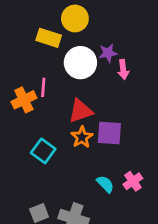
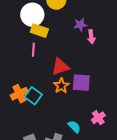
yellow rectangle: (49, 38) -> (39, 31), moved
white circle: (80, 63) -> (32, 15), moved
orange cross: (24, 100) -> (19, 94), moved
cyan semicircle: (105, 184) -> (74, 127), moved

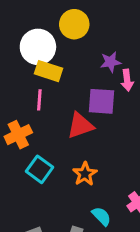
purple square: (81, 83) -> (101, 101), moved
orange star: (61, 86) -> (85, 174), moved
orange cross: (19, 94) -> (18, 135), moved

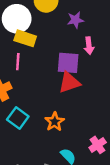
purple star: (111, 62) -> (75, 20), moved
red triangle: (80, 126) -> (69, 82), moved

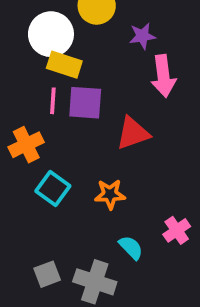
pink arrow: (89, 46) -> (163, 76), size x1.5
purple square: (68, 63) -> (85, 103), moved
orange star: (55, 122) -> (110, 194), turned 30

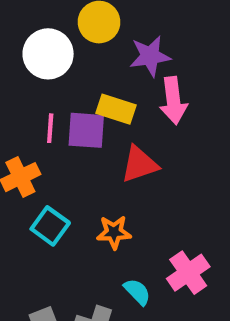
purple star: (142, 36) -> (150, 56), size x1.4
yellow rectangle: (64, 65) -> (116, 109), moved
pink cross: (177, 230) -> (188, 273), size x1.4

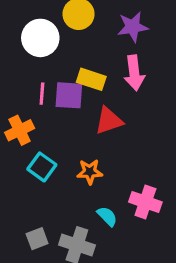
purple star: (150, 56) -> (133, 27), moved
pink cross: (188, 273) -> (145, 202), turned -36

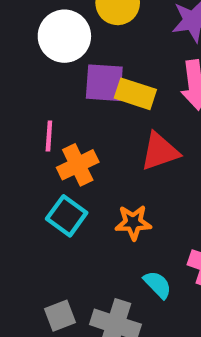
pink line: (42, 94) -> (49, 136), moved
purple square: (69, 95) -> (104, 83), moved
orange cross: (20, 130) -> (78, 165), moved

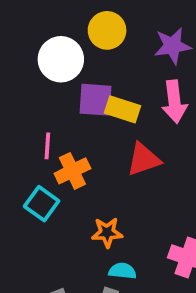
cyan square: (67, 216) -> (42, 204), moved
orange star: (133, 222) -> (107, 232), moved
cyan semicircle: (158, 285) -> (122, 271), moved, turned -40

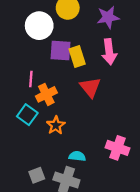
yellow rectangle: (122, 109) -> (77, 56), turned 54
red triangle: (144, 159) -> (90, 87), turned -50
orange star: (107, 232) -> (56, 125), moved, turned -30

